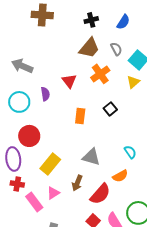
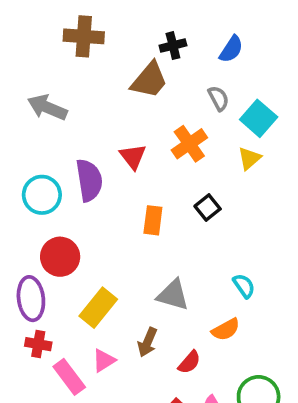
brown trapezoid: (89, 48) -> (149, 80), moved
gray arrow: (22, 66) -> (47, 107), moved
purple semicircle: (45, 94) -> (89, 180), size x1.6
red semicircle: (100, 194) -> (189, 362), size x0.6

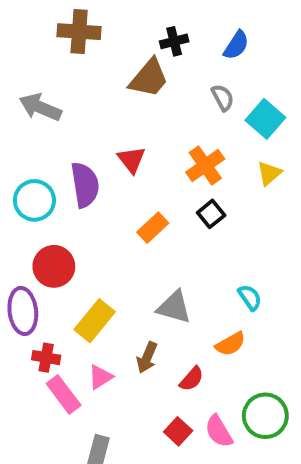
orange cross: (189, 144) -> (205, 165), moved
yellow triangle: (249, 158) -> (269, 173), moved
orange rectangle: (153, 220) -> (153, 228), turned 40
red cross: (38, 344) -> (46, 358), moved

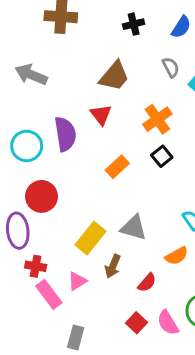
brown trapezoid: (149, 78) -> (114, 76), moved
yellow rectangle: (95, 321) -> (91, 238), moved

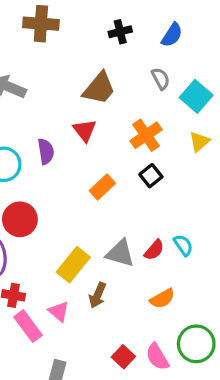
purple semicircle: (65, 134) -> (46, 151), size x0.7
orange semicircle: (177, 256) -> (162, 299), moved
pink triangle: (77, 281) -> (59, 311), turned -48
red semicircle: (147, 283) -> (154, 250), moved

